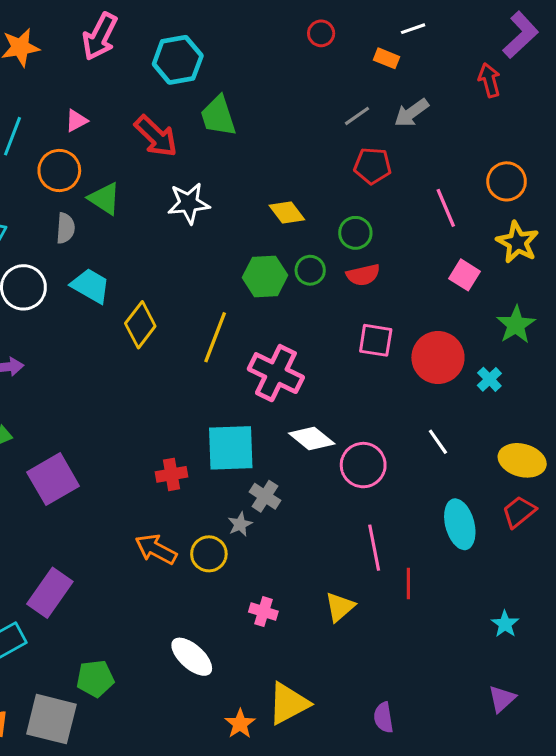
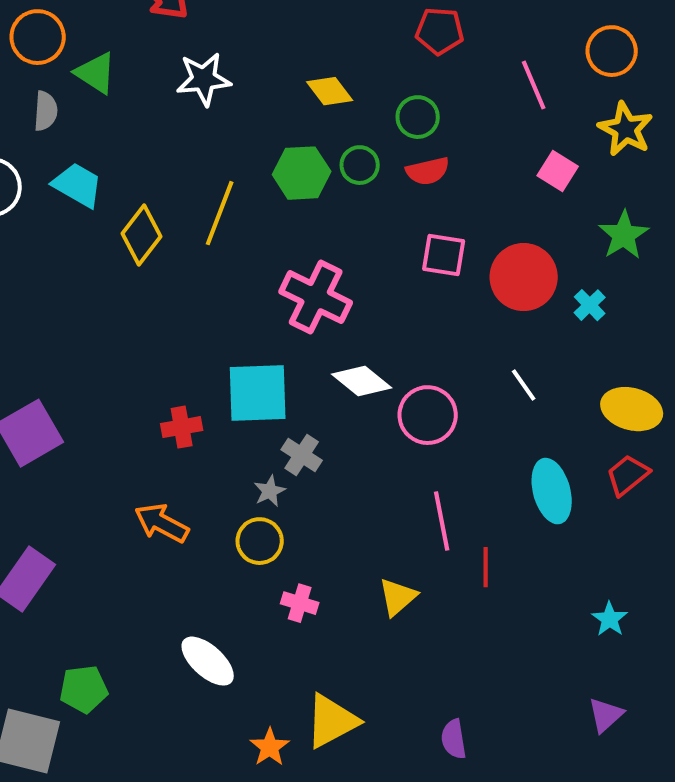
yellow line: (215, 337) -> (220, 213), moved
yellow circle: (209, 554) -> (260, 541), moved

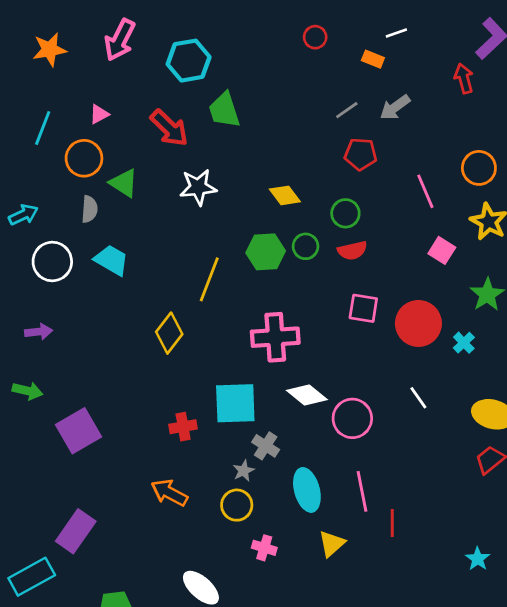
yellow diamond: (142, 235) -> (169, 333), moved
pink cross: (316, 297) -> (275, 337), turned -30
cyan ellipse: (552, 491) -> (307, 490), moved

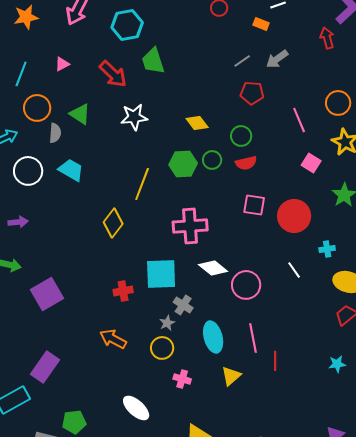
orange circle: (84, 158) -> (37, 108), moved
cyan cross: (464, 343) -> (327, 249), moved, turned 35
cyan star: (478, 559) -> (337, 364), moved, turned 30

